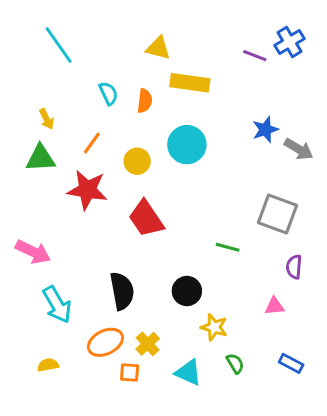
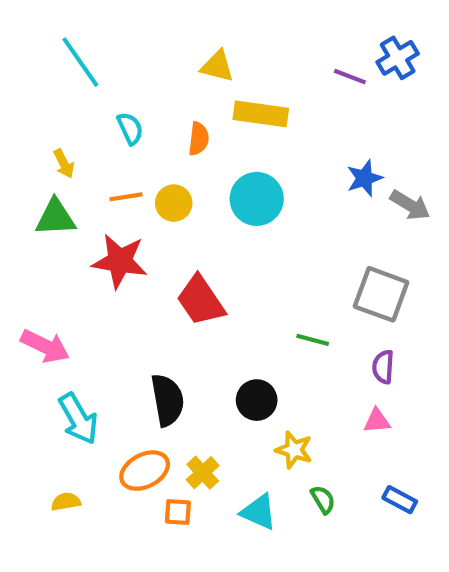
cyan semicircle: (108, 93) -> (130, 128), moved
orange line: (92, 143) -> (126, 197), turned 45
yellow circle: (137, 161) -> (174, 203), moved
purple semicircle: (294, 267) -> (383, 367), moved

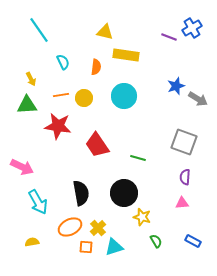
green line: (313, 340) -> (138, 158), moved
black circle: (257, 400) -> (124, 193), size x1.4
cyan triangle: (259, 512) -> (114, 247), moved, turned -42

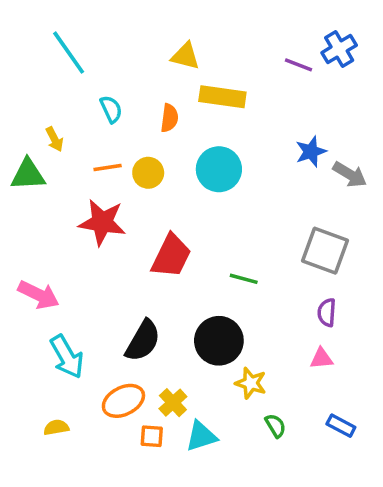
green triangle: (27, 105) -> (28, 175), moved
red trapezoid: (97, 145) -> (171, 256), turned -120
black semicircle: (81, 193) -> (143, 341), turned 40

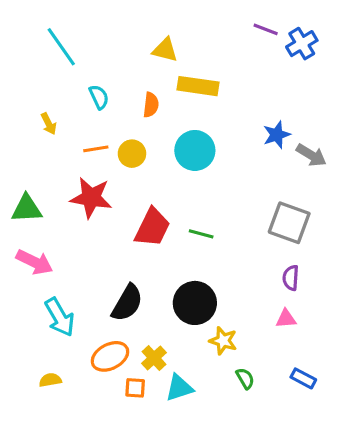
purple line: (298, 65) -> (266, 29), moved
green triangle: (28, 175) -> (27, 209), moved
green line: (244, 279) -> (201, 234), moved

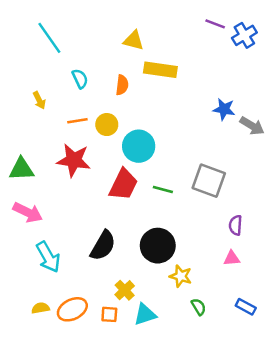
blue star: (277, 135) -> (224, 109), turned 30
cyan circle: (195, 150) -> (139, 146), moved
gray square: (289, 223) -> (209, 181), moved
orange ellipse: (110, 356) -> (72, 309), moved

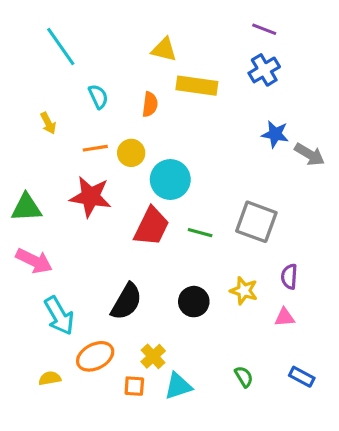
blue cross: (244, 35) -> (264, 70), moved
black circle: (158, 246) -> (194, 302), size x0.7
yellow star: (181, 276) -> (244, 291), moved
orange ellipse: (72, 309) -> (95, 356), moved

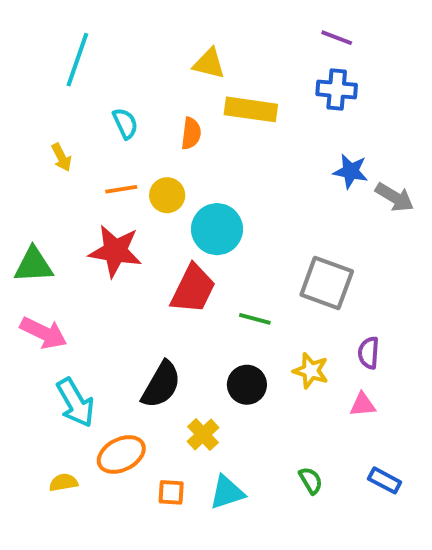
cyan line: (61, 46) -> (77, 60), turned 54
blue cross: (264, 70) -> (337, 90), turned 36
green line: (200, 233) -> (255, 319), moved
yellow cross: (153, 356) -> (203, 435), moved

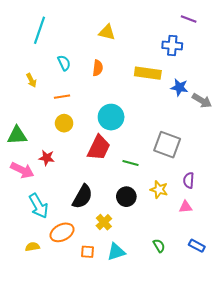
purple line: (337, 38) -> (189, 19), moved
yellow rectangle: (251, 109) -> (148, 73), moved
yellow circle: (167, 195) -> (64, 123), moved
red star: (115, 251) -> (47, 158), moved, size x0.6

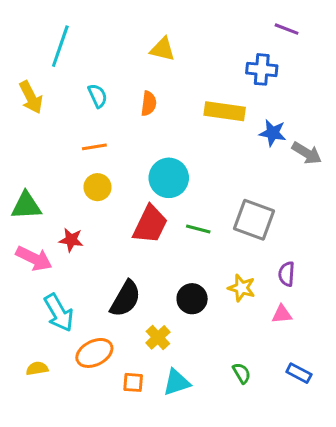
yellow arrow: (31, 80) -> (31, 97), moved, size x1.5
green line: (130, 163) -> (198, 229), moved
yellow semicircle: (32, 247) -> (37, 368), moved

